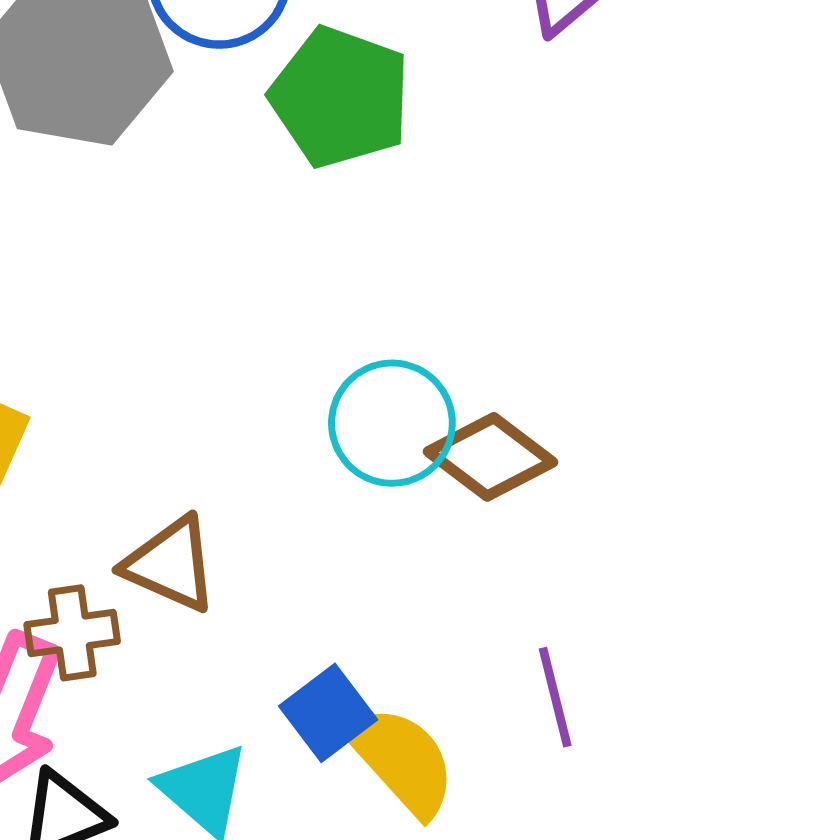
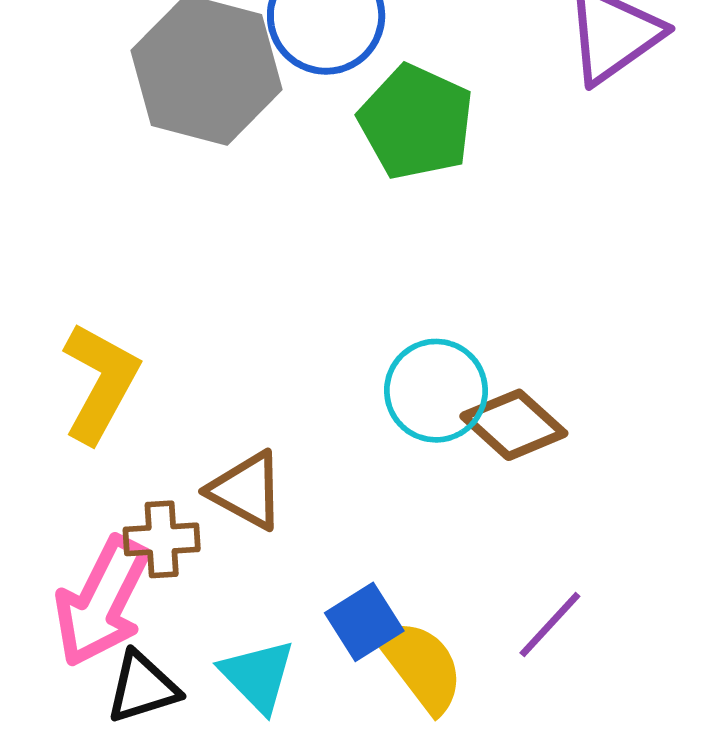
purple line: (555, 697) -> (550, 625), turned 52

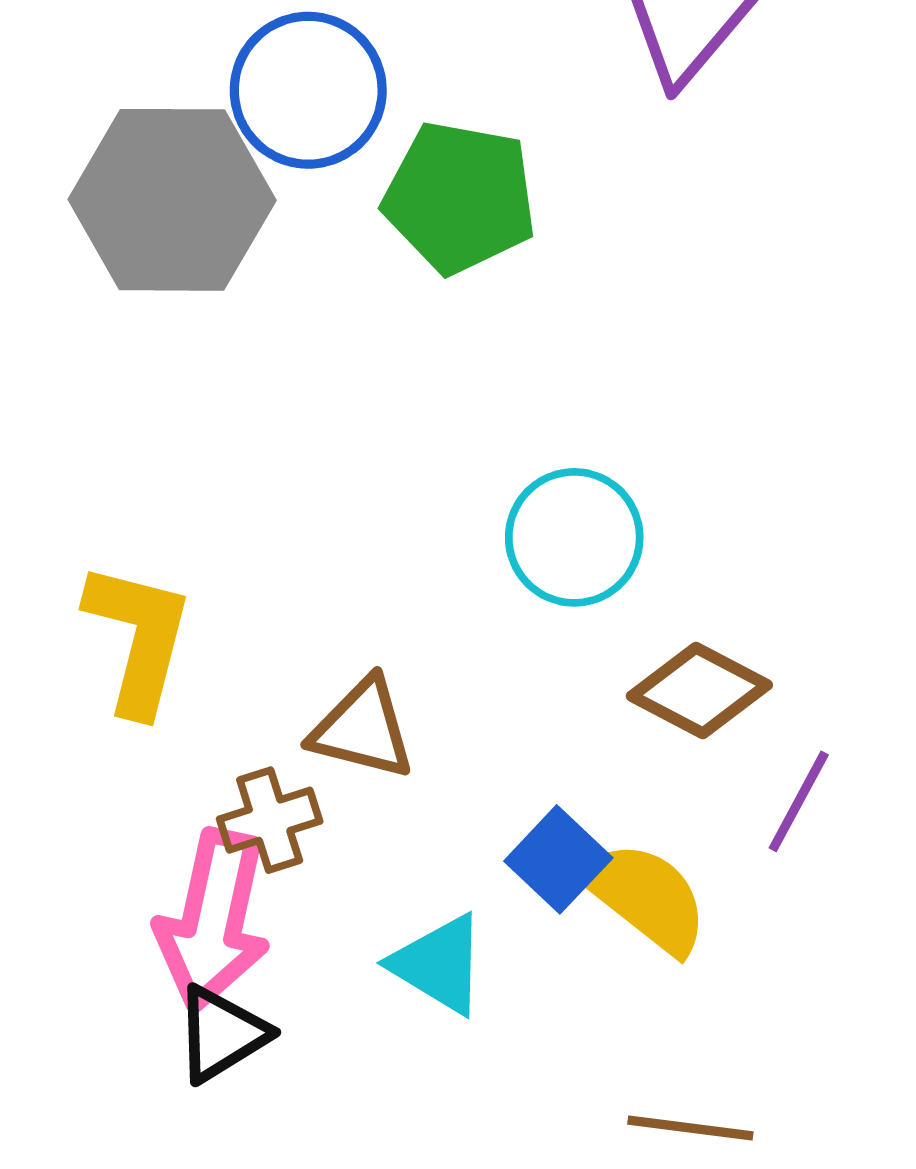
brown diamond: (514, 425) -> (699, 691), moved
black triangle: (143, 687) -> (221, 1034), moved

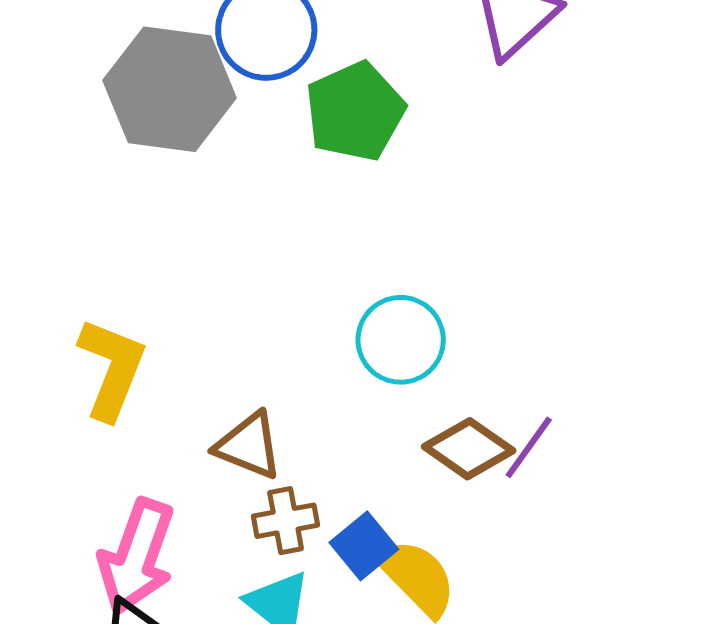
green pentagon: (460, 197) -> (355, 111), turned 30
purple line: (799, 801) -> (529, 447), moved
brown cross: (270, 820) -> (286, 521), moved

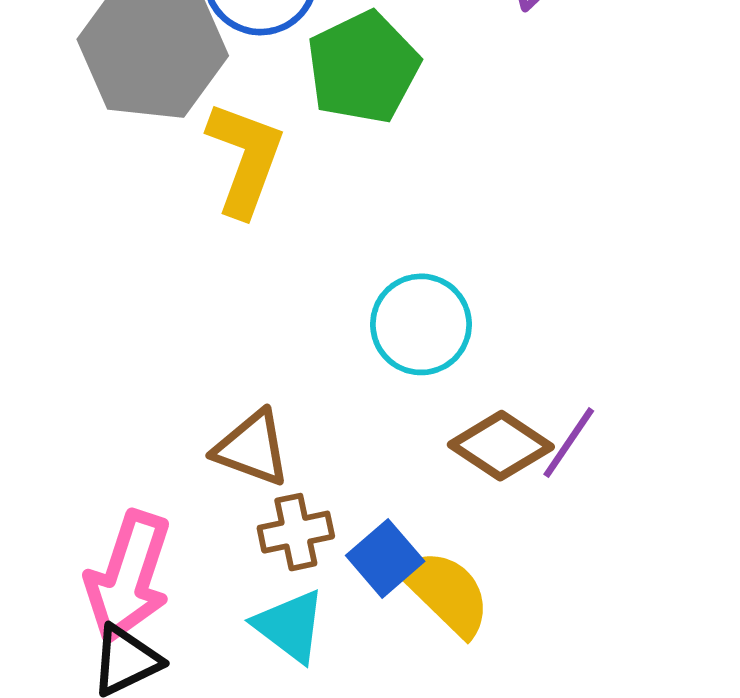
yellow L-shape: (112, 369) -> (245, 159), moved

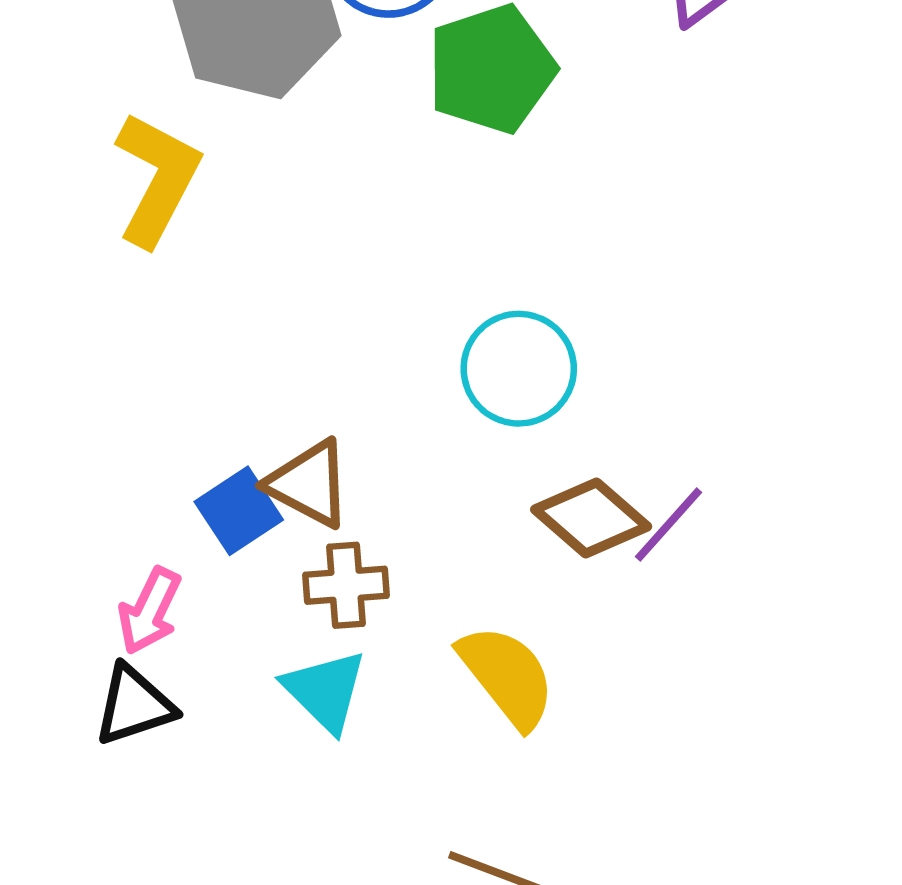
yellow L-shape: (245, 159) -> (157, 179), moved
blue square: (385, 558) -> (239, 511), moved
pink arrow: (128, 577) -> (150, 611), size x0.6

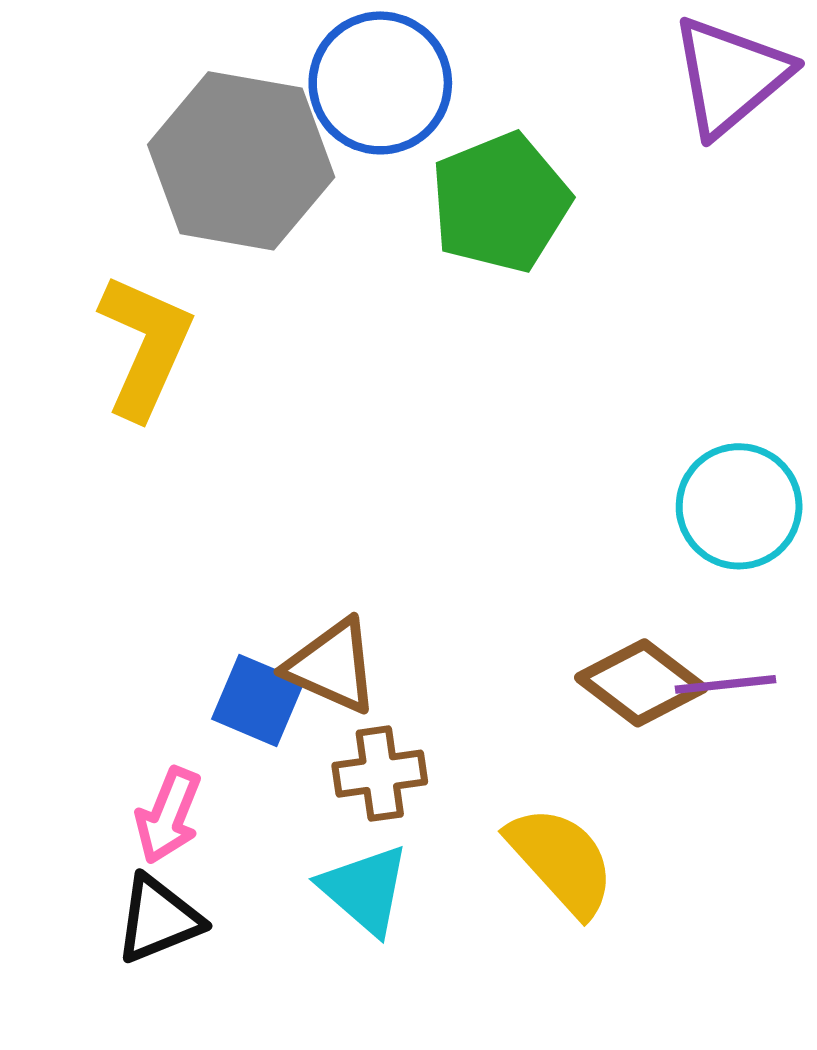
cyan circle: (519, 369) -> (739, 506), moved
blue square: (239, 511) -> (258, 700), turned -30
purple line: (668, 525) -> (726, 684), turned 46

